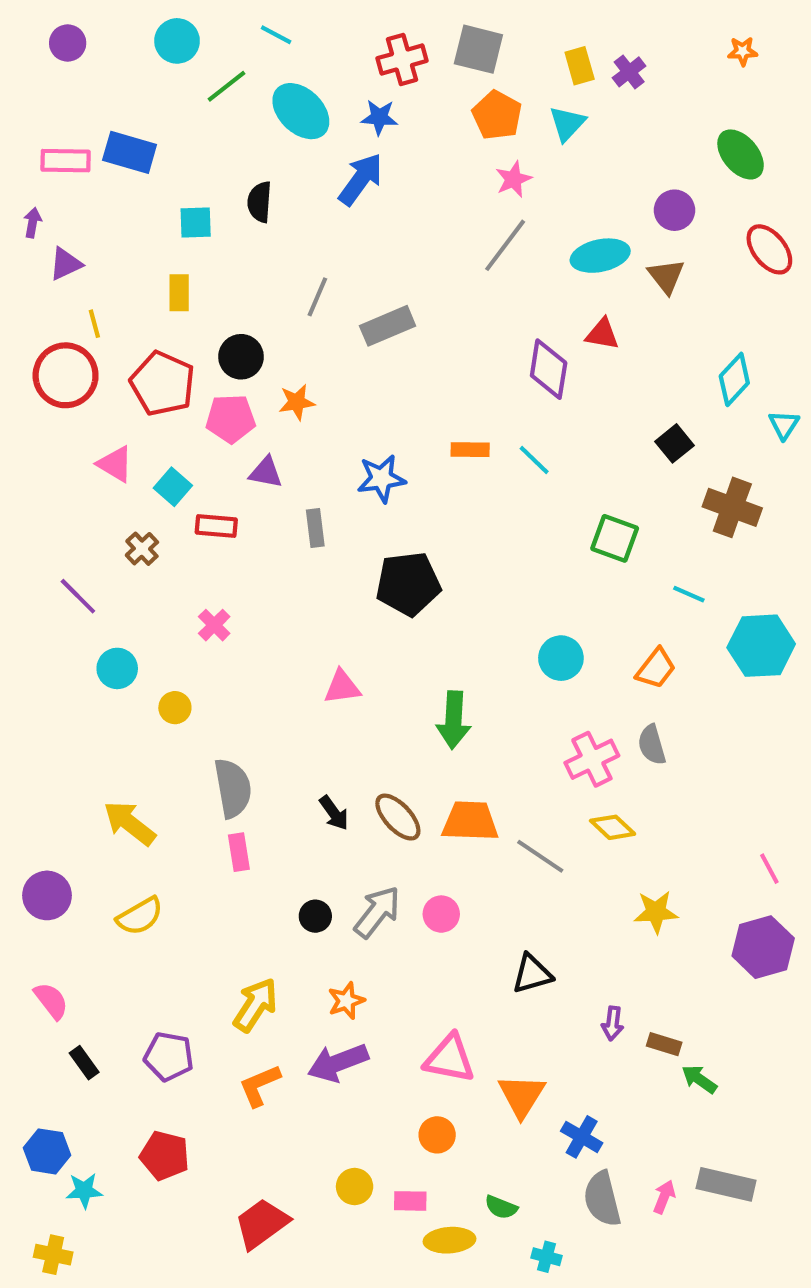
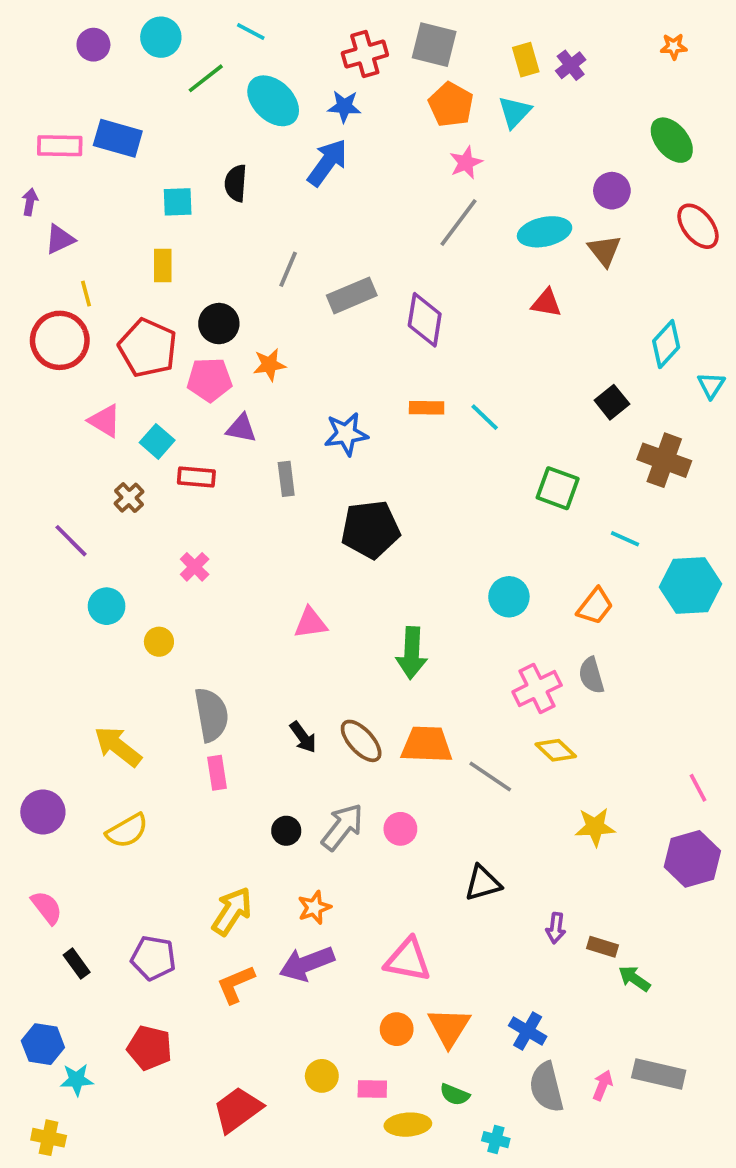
purple circle: (68, 43) -> (93, 45), moved
purple diamond: (549, 369) -> (425, 320), moved
orange triangle: (522, 1096) -> (449, 1027), moved

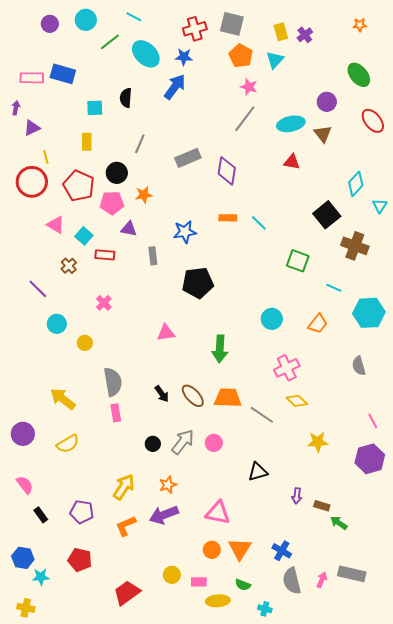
pink star: (466, 163) -> (249, 87), turned -30
gray line: (288, 269) -> (140, 144), moved
black square: (612, 402) -> (327, 215), size x1.5
gray semicircle: (591, 675) -> (359, 366), moved

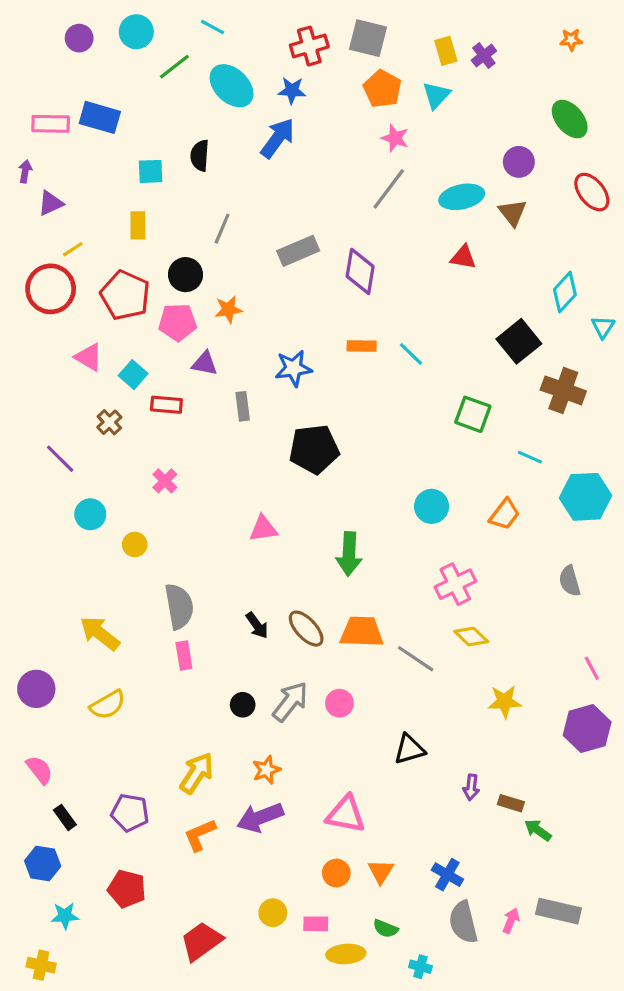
yellow line: (46, 157) -> (73, 249), turned 72
orange triangle: (240, 549) -> (381, 871), size x0.7
blue hexagon: (23, 558) -> (43, 863), moved

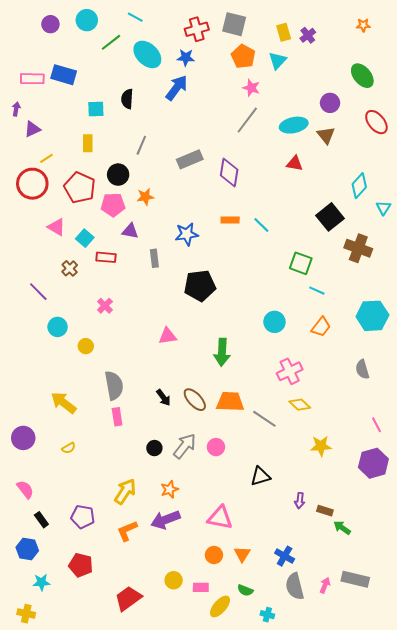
cyan line: (530, 457) -> (317, 291), moved
yellow semicircle: (108, 705) -> (69, 448), size x0.6
yellow ellipse: (346, 954) -> (220, 606), turned -45

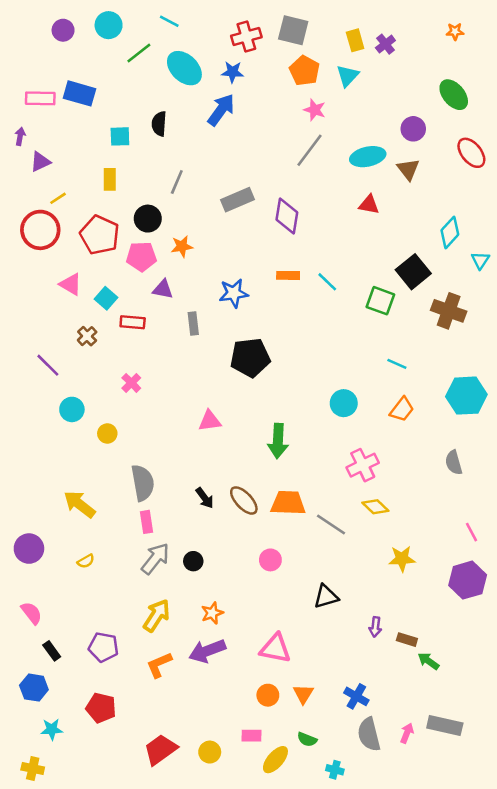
green square: (301, 263) -> (380, 301), moved
gray arrow: (185, 446) -> (155, 559), moved
yellow circle: (174, 580) -> (210, 752), moved

